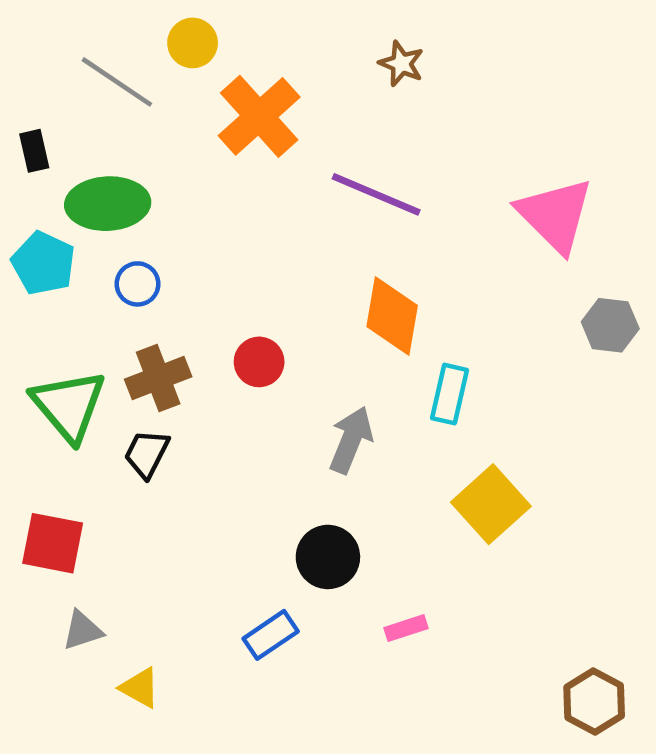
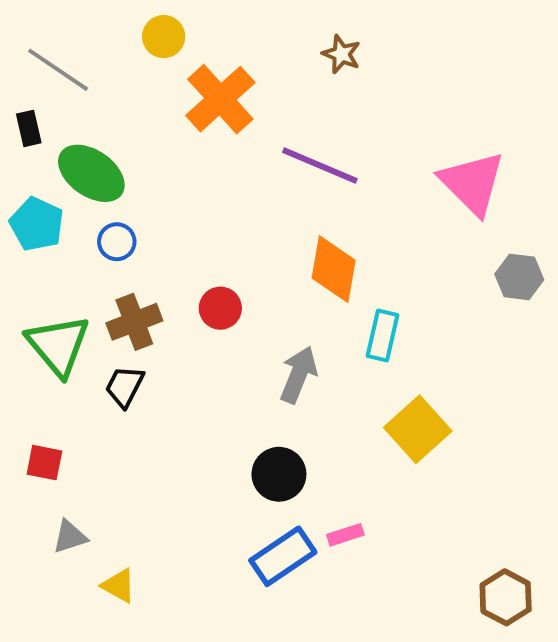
gray line: (117, 82) -> (58, 70), moved
green ellipse: (108, 204) -> (91, 173), turned 38
red square: (53, 543) -> (44, 463), size x0.7
blue rectangle: (271, 635) -> (283, 556), moved, size x1.4

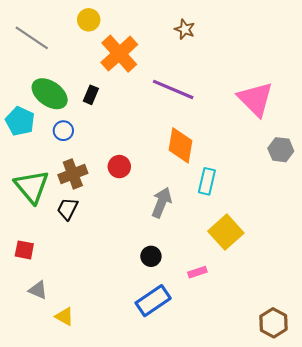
black rectangle: (29, 128) -> (91, 95), moved, turned 36
black circle: (279, 474) -> (151, 256), size x0.7
pink rectangle: (345, 535) -> (197, 272), moved
gray triangle: (70, 537) -> (38, 290), turned 42

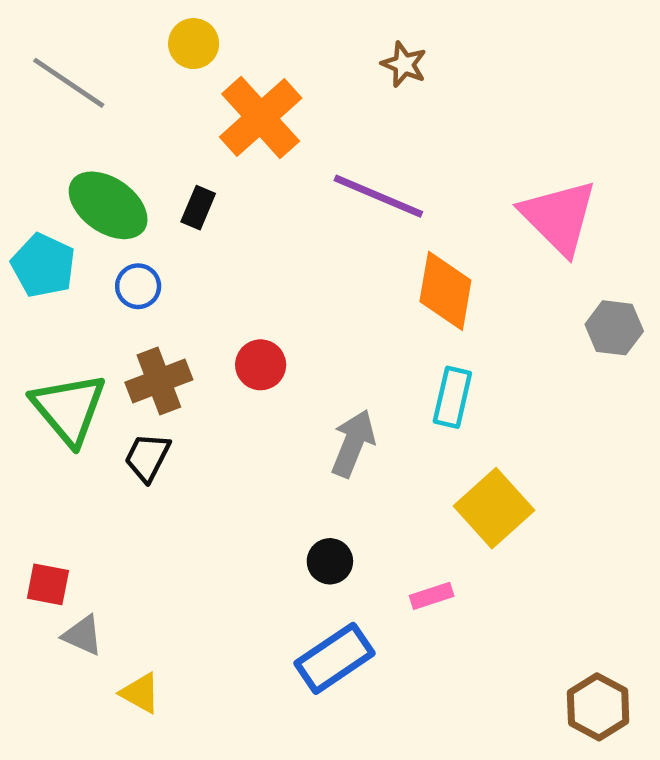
orange diamond: (181, 145) -> (445, 291), moved
red square: (24, 250) -> (48, 584), moved

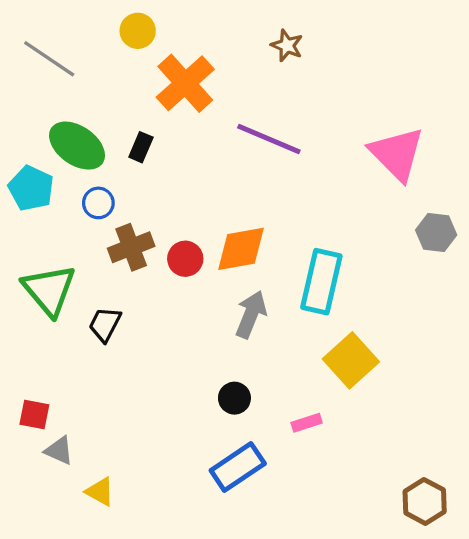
orange diamond: (445, 291) -> (241, 249), moved, turned 70
brown cross: (159, 381) -> (131, 247), moved
cyan rectangle: (452, 397) -> (321, 282), size x1.5

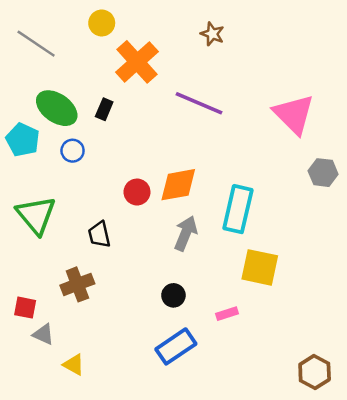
brown cross: (131, 247) -> (77, 284), moved
black trapezoid: (105, 324) -> (99, 235), moved, turned -40
yellow square: (351, 360) -> (260, 267), turned -36

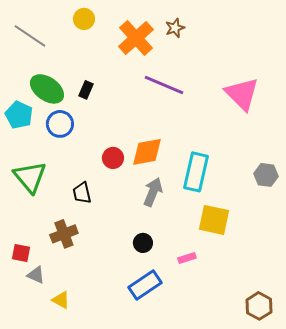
brown star: (212, 34) -> (175, 28), turned 30
orange cross: (137, 62) -> (136, 38), moved
blue circle: (73, 151) -> (60, 124), size x1.4
gray hexagon: (323, 173) -> (266, 175), moved

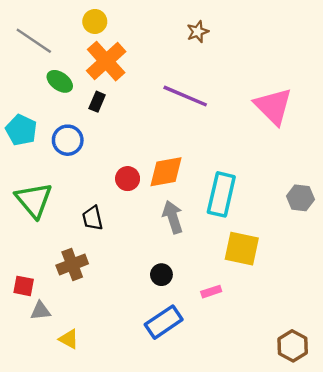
orange cross: (136, 38) -> (106, 61), moved
green ellipse: (47, 89) -> (60, 81), moved, size x0.7
gray arrow: (153, 192) -> (173, 217), turned -40
gray triangle: (36, 275) -> (41, 311), turned -30

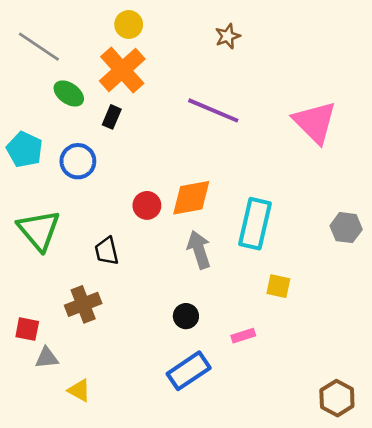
yellow circle: (95, 21) -> (129, 24), moved
yellow square: (242, 249) -> (278, 286), size x0.6

